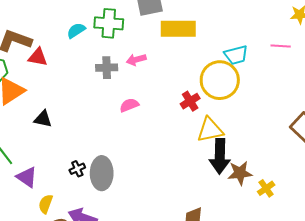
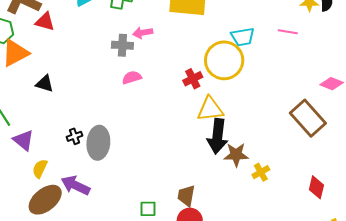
gray cross: (107, 68) -> (122, 45), moved

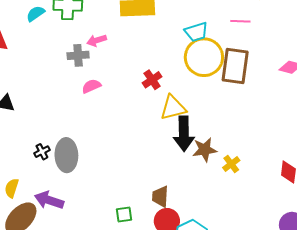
yellow circle: (224, 60) -> (204, 57), moved
brown rectangle: (308, 118) -> (235, 66), moved, turned 57

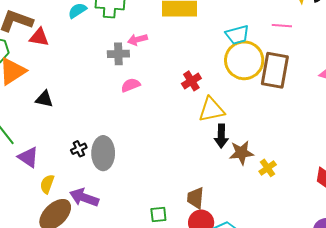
black arrow: (184, 134) -> (221, 136), size x0.7

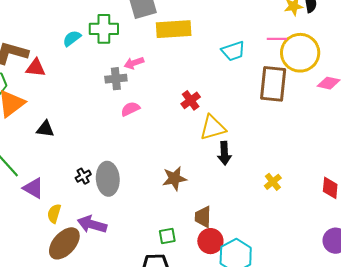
yellow circle: (244, 60) -> (300, 53), moved
brown star: (241, 153) -> (174, 178), moved

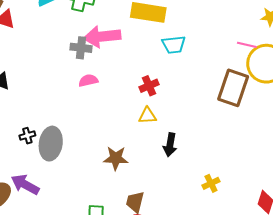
cyan trapezoid: (233, 51) -> (174, 45), moved
pink arrow: (134, 63) -> (102, 37), size x1.8
yellow triangle: (213, 128) -> (147, 116), moved, size x0.7

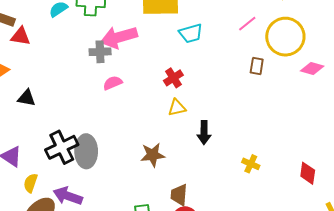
pink line: (247, 45) -> (247, 24), moved, turned -42
brown rectangle: (233, 88) -> (257, 66), size x0.5
black cross: (27, 136) -> (62, 147), size x2.0
yellow cross: (211, 183) -> (251, 164), turned -30

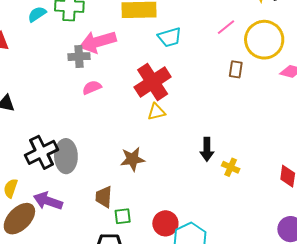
red cross: (173, 78) -> (153, 82), size x1.8
black arrow: (204, 133) -> (207, 149), moved
brown trapezoid: (179, 195) -> (104, 197), moved

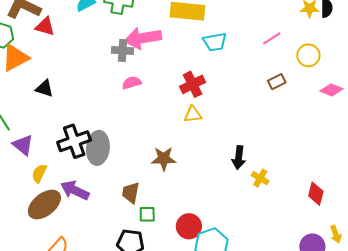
yellow circle: (264, 40) -> (308, 55), size x0.6
brown rectangle: (236, 69) -> (277, 82), turned 48
red cross: (153, 82) -> (193, 84), size x0.7

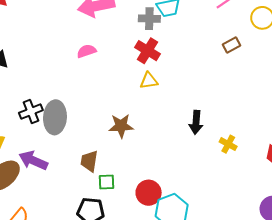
gray cross: (122, 50) -> (149, 19), moved
red cross: (193, 84) -> (148, 51), turned -30
black cross: (74, 141) -> (31, 111), size x0.7
yellow cross: (260, 178) -> (228, 144), moved

